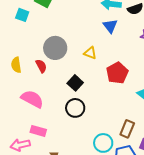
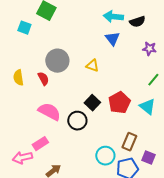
red pentagon: (117, 73) -> (119, 103), moved
black square: (75, 83) -> (92, 103), moved
pink semicircle: (32, 99) -> (49, 112), moved
pink rectangle: (38, 131) -> (40, 144), turned -49

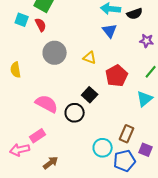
red semicircle: (43, 79) -> (41, 25), moved
red pentagon: (119, 103) -> (117, 76), moved
cyan triangle: (147, 107) -> (145, 99), turned 42

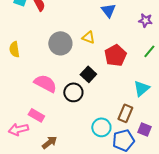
gray circle: (55, 53) -> (60, 43), moved
cyan triangle: (145, 99) -> (141, 88), moved
pink rectangle: (38, 136) -> (36, 115), turned 63

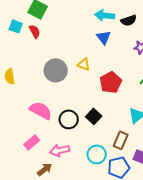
black square: (88, 74) -> (94, 116), moved
pink rectangle: (36, 115) -> (32, 142), turned -70
pink arrow: (18, 129) -> (60, 150), moved

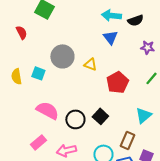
cyan square: (16, 26) -> (38, 73), moved
red semicircle: (35, 31) -> (21, 32), moved
gray circle: (56, 70) -> (62, 56), moved

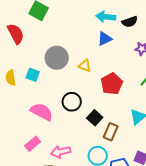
red semicircle: (21, 32) -> (16, 34), size x1.5
blue triangle: (110, 37) -> (105, 39), turned 42
black circle: (75, 119) -> (72, 102), moved
brown rectangle: (127, 140) -> (111, 132), moved

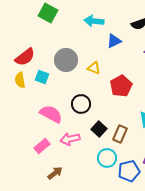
cyan arrow: (106, 17) -> (94, 21), moved
red semicircle: (16, 34) -> (25, 57), moved, turned 80
black square: (95, 118) -> (99, 129), moved
pink arrow: (61, 152) -> (70, 139), moved

